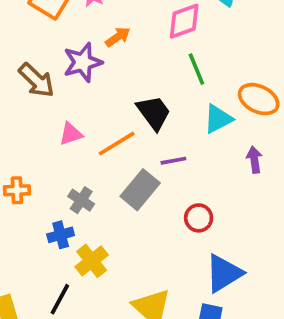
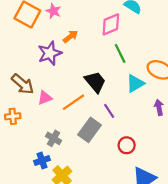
brown arrow: (36, 80) -> (23, 84), moved
purple line: (173, 161) -> (109, 111), turned 70
orange cross: (17, 190) -> (13, 116), moved

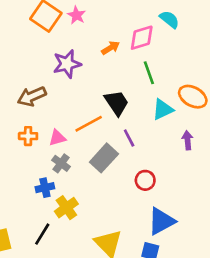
orange arrow: (70, 36) -> (110, 48), moved
brown arrow: (23, 84) -> (32, 96), turned 110
pink triangle: (45, 98) -> (57, 138), moved
orange cross: (13, 116) -> (28, 136), moved

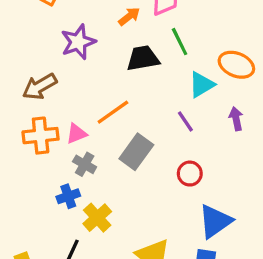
black trapezoid: (117, 103) -> (143, 58), moved, turned -60
orange cross: (28, 136) -> (41, 136), size x1.5
purple line: (129, 138) -> (185, 121), moved

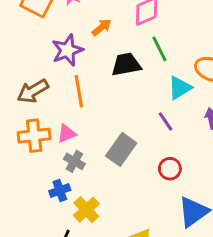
orange arrow: (129, 16) -> (102, 27), moved
orange line: (113, 112) -> (79, 91), moved, turned -64

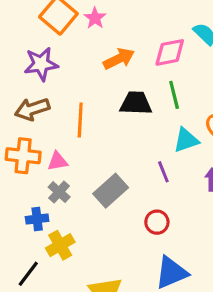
orange arrow: (102, 27) -> (119, 59), size x1.4
purple star: (67, 50) -> (41, 64), moved

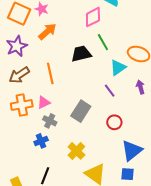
orange arrow: (119, 59) -> (47, 32), moved
yellow cross: (60, 245) -> (76, 151), moved

